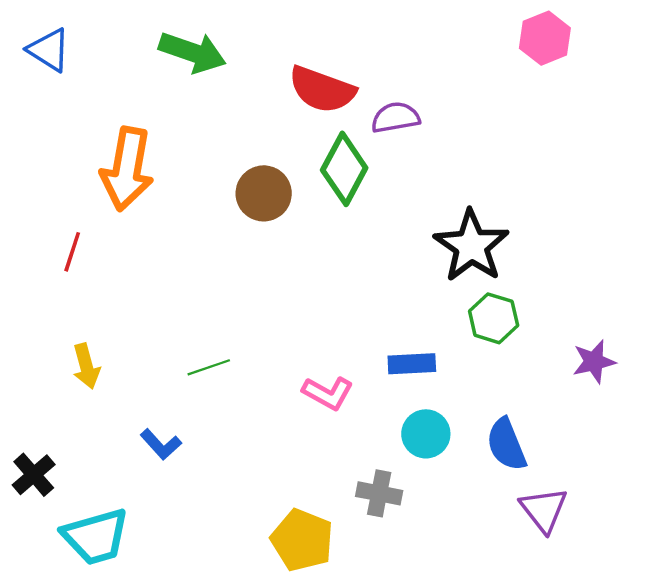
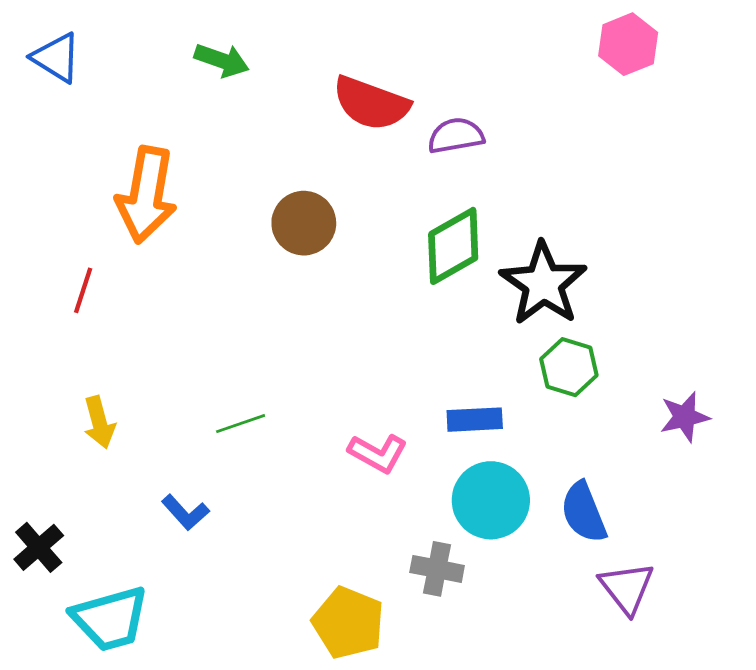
green arrow: (192, 52) -> (222, 60), size x0.7
green diamond: (344, 169) -> (453, 246), moved, turned 32
cyan circle: (426, 434) -> (491, 500), size x1.4

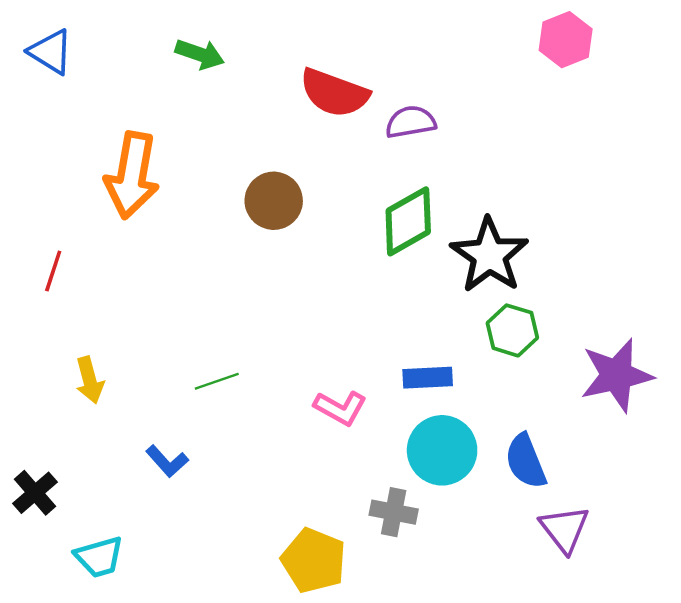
red line: (83, 290) -> (53, 271), moved
purple star: (685, 417) -> (617, 375), size x1.6
cyan trapezoid: (110, 619) -> (99, 557), size x0.7

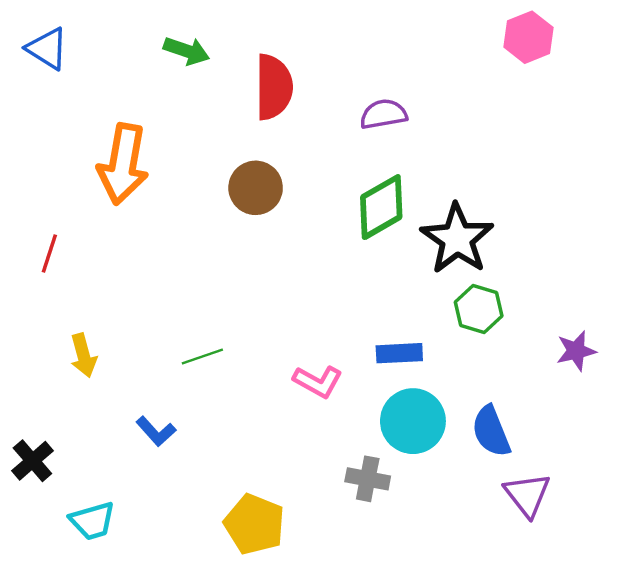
red semicircle: (334, 93) -> (274, 87), moved, turned -110
purple star: (617, 375) -> (576, 351), size x0.6
yellow pentagon: (314, 561) -> (254, 524), moved

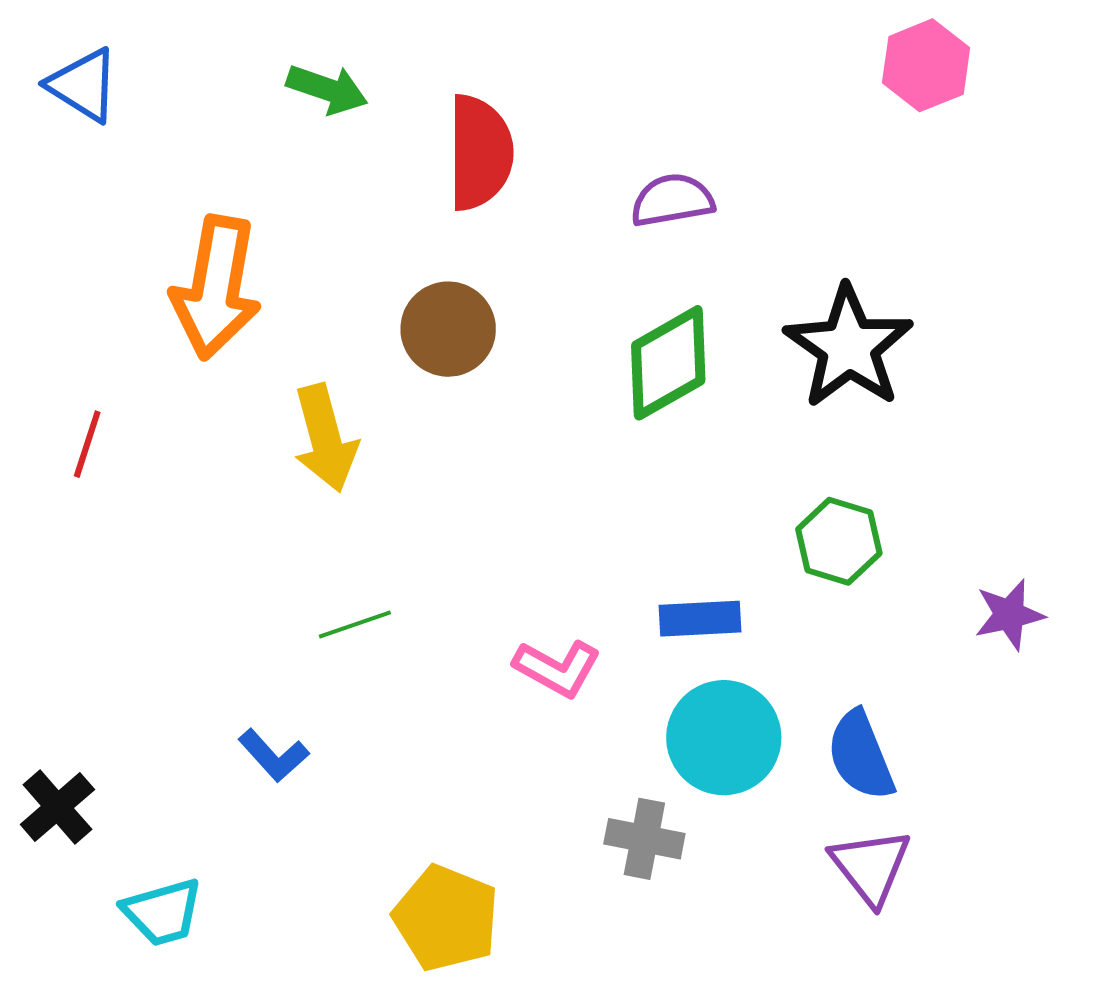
black star: (457, 239) -> (849, 347), moved
yellow arrow: (83, 355) -> (325, 438), moved, size x1.4
purple triangle: (527, 495) -> (871, 867), moved

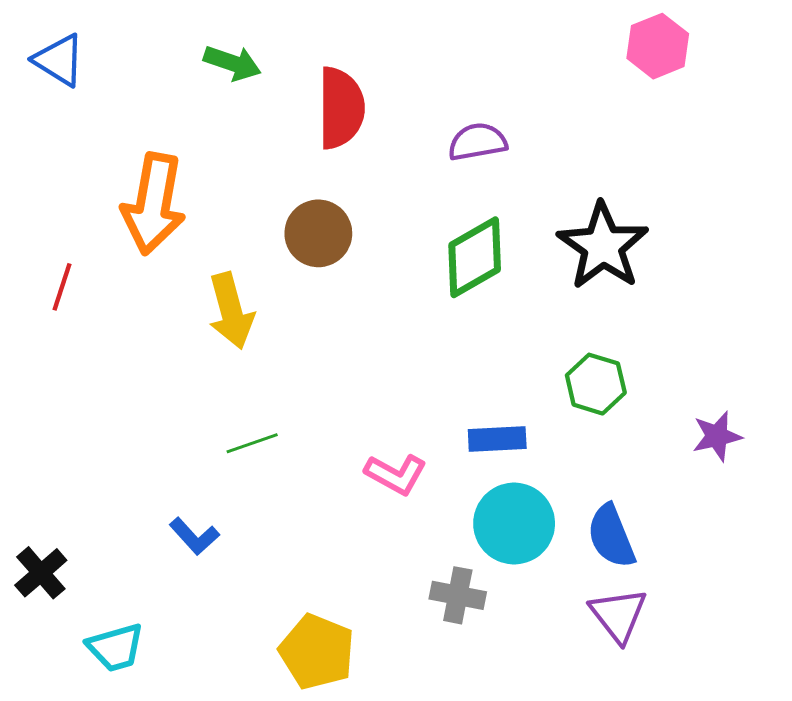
red line: (87, 444) -> (62, 287), moved

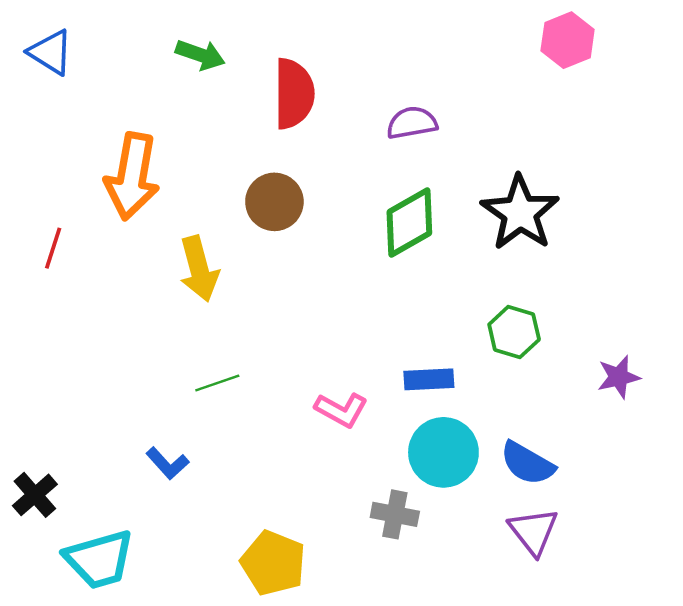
blue semicircle: (611, 536) -> (527, 463), turned -38
cyan trapezoid: (115, 647) -> (99, 559), size x1.4

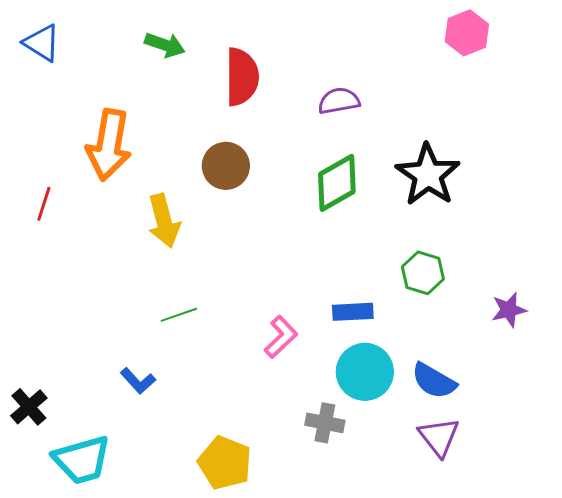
pink L-shape: (341, 410) -> (281, 337), turned -72

